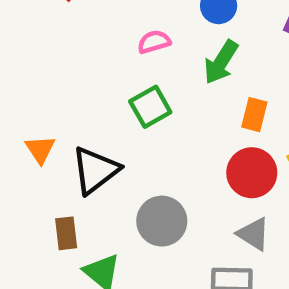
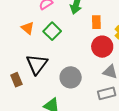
orange triangle: (40, 149) -> (28, 28), moved
brown rectangle: (66, 233) -> (16, 80), moved

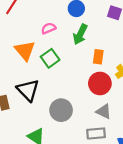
orange triangle: (28, 28) -> (25, 50), size x1.5
black triangle: (37, 64) -> (28, 90), turned -30

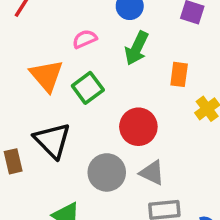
orange rectangle: (98, 57) -> (179, 74), moved
red circle: (100, 83) -> (138, 127), moved
gray triangle: (104, 111) -> (152, 173), moved

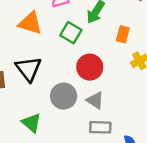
orange triangle: (46, 76) -> (30, 23), turned -40
green square: (88, 88) -> (71, 33), moved, turned -30

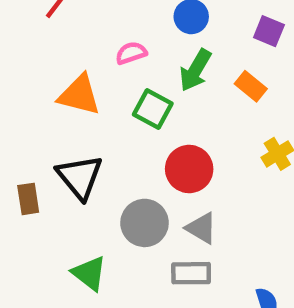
orange rectangle: (123, 34) -> (251, 86), moved, turned -63
gray rectangle: (100, 127) -> (191, 273), moved

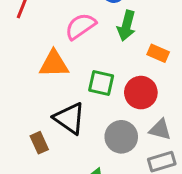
pink semicircle: (131, 53) -> (81, 26), size x1.5
orange rectangle: (251, 86) -> (158, 53), moved
green square: (153, 109) -> (101, 83), moved

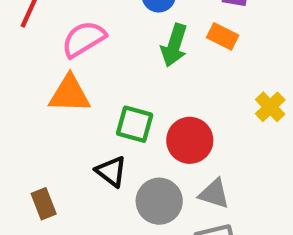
pink semicircle: (81, 26) -> (84, 39), moved
orange rectangle: (158, 53) -> (223, 36), moved
black triangle: (69, 118) -> (111, 171), moved, size x0.7

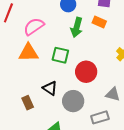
green square: (135, 124) -> (60, 55), moved
gray triangle: (214, 194) -> (113, 94), moved
brown rectangle: (44, 204) -> (28, 103), moved

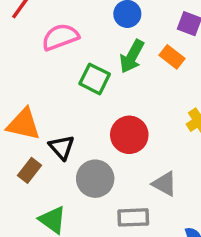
orange triangle: (28, 53) -> (24, 124), moved
green square: (60, 55) -> (95, 79), moved
brown rectangle: (28, 103) -> (30, 170), moved, turned 48

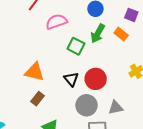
black triangle: (62, 147) -> (71, 79), moved
gray circle: (95, 179) -> (87, 105), moved
gray triangle: (165, 184) -> (116, 108), turned -42

